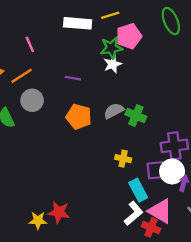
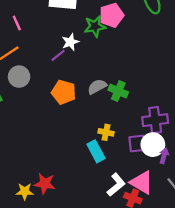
white star: (113, 64) -> (70, 42), moved
purple line: (73, 78) -> (58, 55), turned -48
cyan rectangle: (138, 190) -> (96, 151), moved

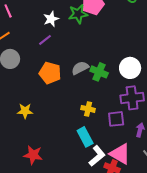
white star: (70, 42) -> (51, 19), moved
white circle: (153, 145) -> (130, 68), moved
cyan rectangle: (96, 151) -> (85, 137), moved
yellow star: (25, 191) -> (25, 111), moved

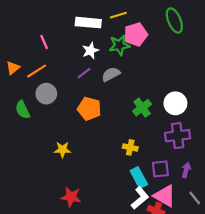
gray semicircle: (80, 68) -> (111, 74), moved
green cross: (99, 72) -> (142, 108), turned 30
purple square: (116, 119) -> (160, 169), moved
cyan rectangle: (85, 137) -> (139, 178), moved

